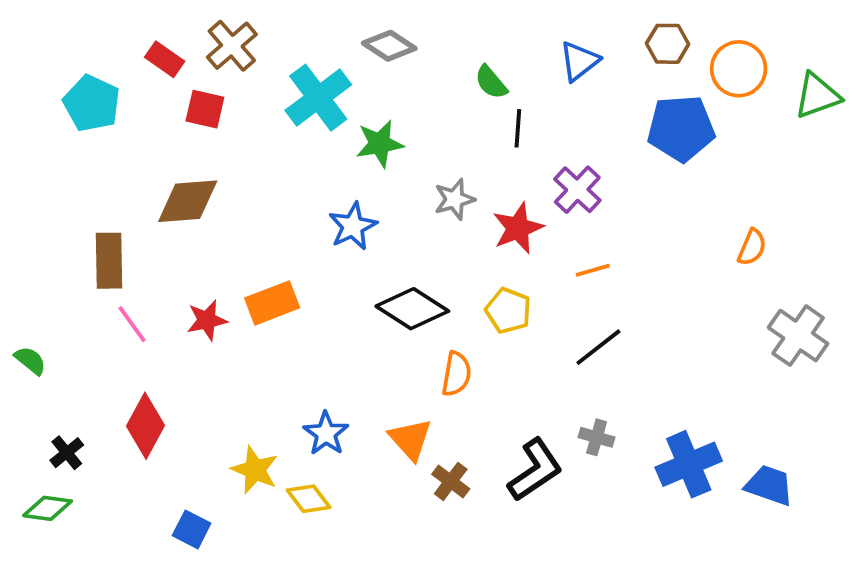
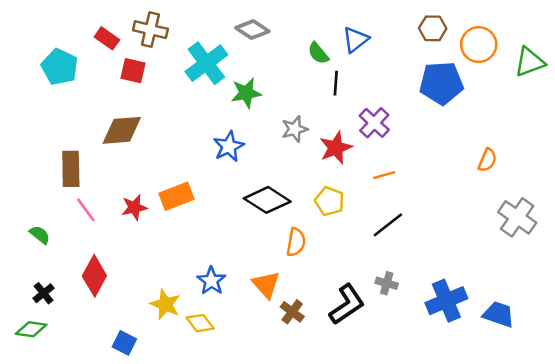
brown cross: (232, 46) -> (150, 30), turned -36
blue triangle: (579, 61) -> (356, 40), moved
green semicircle: (30, 361) -> (40, 235), moved

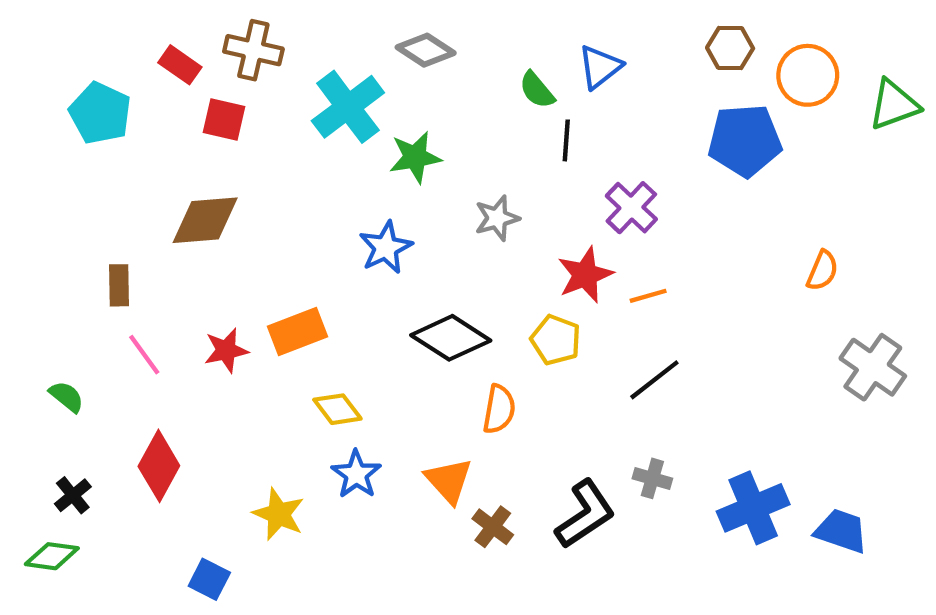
red star: (336, 148) -> (585, 275), moved
brown rectangle: (71, 169) -> (119, 285), size x0.7
yellow diamond: (200, 323) -> (337, 409), moved

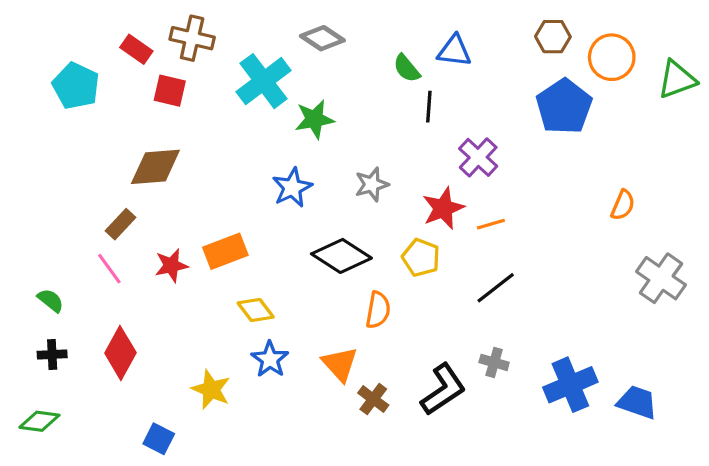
blue triangle: (600, 67) -> (454, 51), turned 45
blue pentagon: (745, 140) -> (564, 107), turned -30
gray star: (497, 218) -> (372, 184), moved
brown rectangle: (119, 285) -> (120, 224), moved, turned 44
black cross: (73, 495) -> (52, 355), moved, turned 36

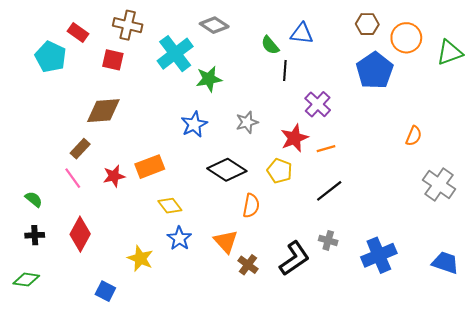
red rectangle: (136, 49) -> (78, 33), moved
blue trapezoid: (637, 402) -> (445, 263), moved

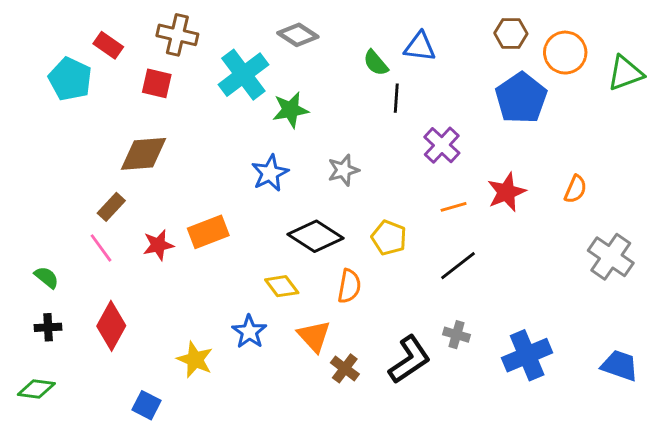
red star: (294, 138) -> (506, 192), moved
yellow diamond: (170, 206) -> (282, 286), moved

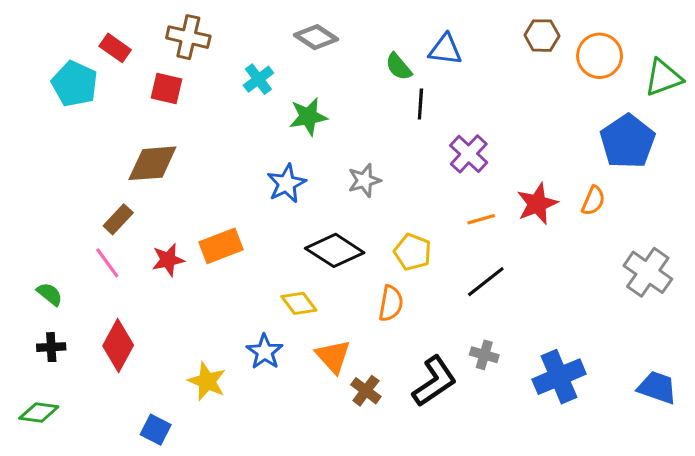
cyan cross: (243, 75) -> (258, 79), size x0.6
blue pentagon: (521, 98) -> (628, 141), moved
orange semicircle: (576, 189) -> (593, 201), moved
orange semicircle: (349, 286) -> (391, 303), moved

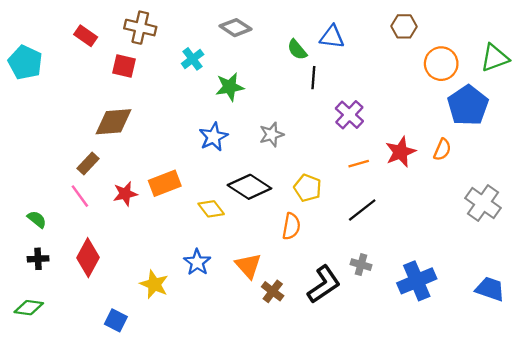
orange circle: (600, 56) -> (441, 64), moved
cyan pentagon: (75, 84) -> (25, 62), moved
yellow diamond: (299, 303) -> (211, 209), moved

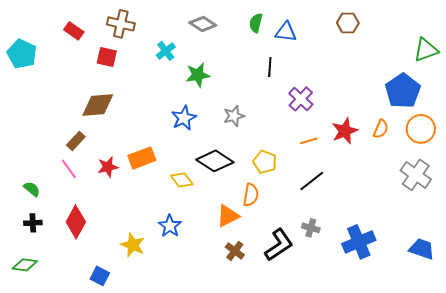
green semicircle: (297, 50) -> (256, 23), moved, turned 54
orange circle: (441, 64) -> (421, 129), moved
orange triangle: (248, 266) -> (228, 216), moved, turned 45

